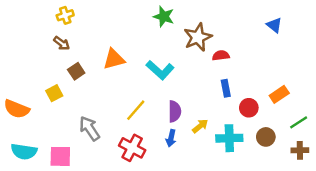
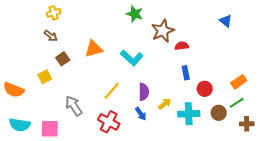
orange rectangle: (279, 94) -> (239, 82), moved
green line: (299, 122) -> (237, 103), moved
blue arrow: (171, 138) -> (141, 114), turned -48

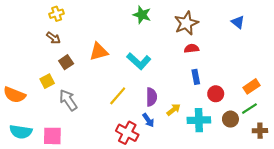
brown star: (163, 31) -> (186, 23), moved
gray arrow: (74, 106) -> (68, 100), moved
red cross: (109, 122) -> (127, 133), moved

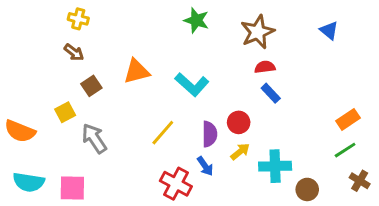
yellow cross: (57, 14) -> (78, 19), turned 32
blue rectangle: (196, 77) -> (271, 93), moved, turned -32
red circle: (216, 94) -> (239, 122), moved
brown circle: (230, 119) -> (307, 189), moved
brown cross: (260, 131) -> (360, 181), turned 32

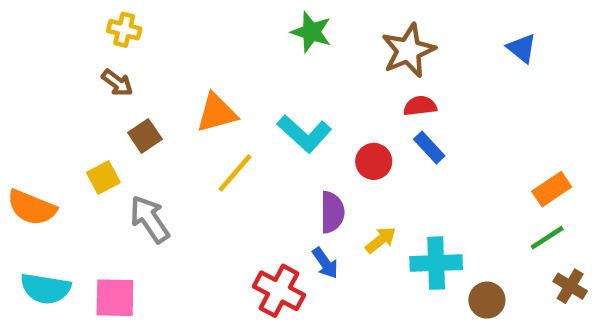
red circle: (239, 122) -> (374, 161), moved
yellow line: (163, 133) -> (235, 173), moved

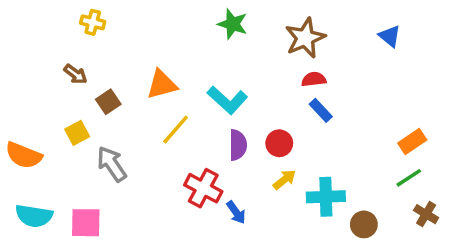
brown arrow: (117, 83) -> (75, 74), moved
red circle: (374, 161) -> (279, 143), moved
purple semicircle: (332, 212) -> (238, 145), moved
blue arrow: (325, 263) -> (236, 212), moved
red cross: (279, 291) -> (203, 188), moved

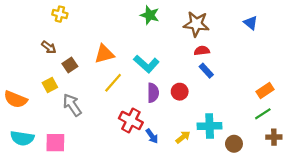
brown star: (305, 38) -> (196, 24), turned 30
yellow arrow: (284, 180) -> (183, 137), moved
brown cross: (426, 214) -> (274, 137), turned -32

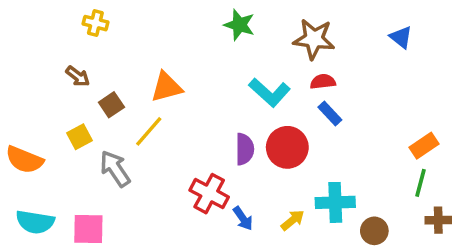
cyan L-shape: (146, 64) -> (270, 92), moved
yellow line: (113, 83) -> (149, 131), moved
red circle: (180, 92) -> (287, 147), size x1.5
green line: (263, 114) -> (420, 183), turned -42

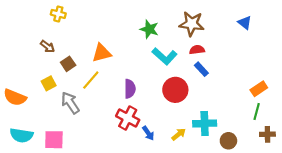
green star: (239, 25) -> (149, 29), moved
purple semicircle: (245, 149) -> (130, 89), moved

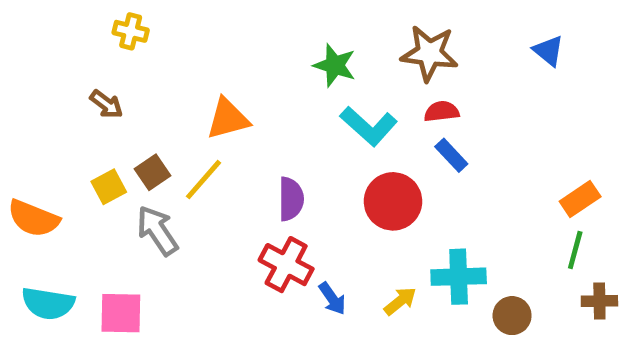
brown square: (68, 64) -> (152, 172), moved

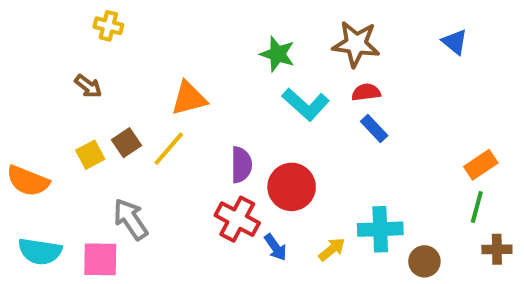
red circle: (393, 201) -> (292, 187), moved
gray arrow: (157, 231) -> (131, 219), moved

